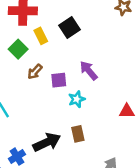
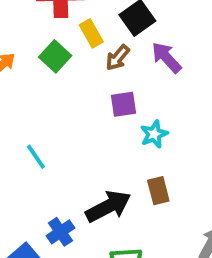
purple arrow: (89, 71) -> (166, 58), moved
brown arrow: (35, 72) -> (118, 58), moved

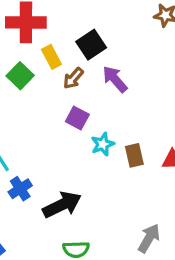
purple square: (124, 104) -> (77, 118), turned 35
brown rectangle: (158, 191) -> (134, 155), moved
blue cross: (61, 232) -> (20, 189), moved

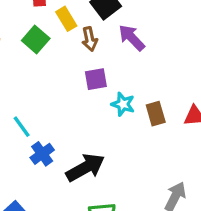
brown arrow: (73, 78) -> (90, 39), turned -50
purple square: (77, 118) -> (96, 79), turned -35
cyan star: (103, 144) -> (123, 104), turned -30

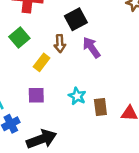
yellow rectangle: (66, 19) -> (42, 62), moved, turned 60
purple square: (96, 79) -> (36, 95), moved

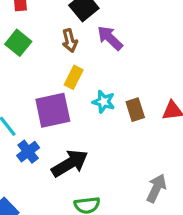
yellow rectangle: (42, 62) -> (74, 77), moved
purple square: (36, 95) -> (53, 110), size x1.6

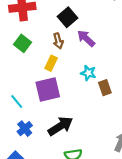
yellow rectangle: (74, 77) -> (51, 63), moved
cyan star: (104, 102) -> (88, 73), moved
blue cross: (28, 152) -> (25, 129), moved

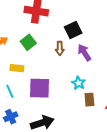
yellow rectangle: (51, 63) -> (17, 68), moved, turned 56

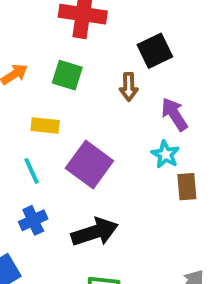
green square: (28, 42) -> (67, 75), turned -35
purple arrow: (84, 53) -> (174, 114), moved
purple square: (40, 88) -> (89, 164), turned 35

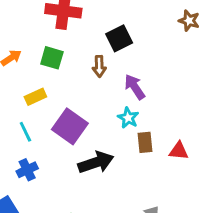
yellow rectangle: (45, 125) -> (35, 97), turned -30
black arrow: (95, 232) -> (96, 162), moved

